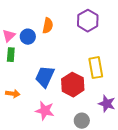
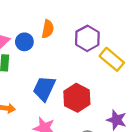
purple hexagon: (88, 21) -> (87, 38), moved
yellow rectangle: (96, 68) -> (112, 59), moved, turned -40

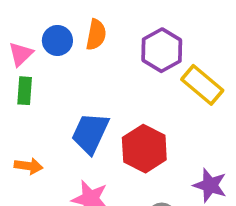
blue circle: (24, 42) -> (57, 40), moved

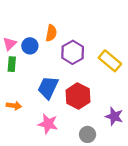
blue circle: (57, 40) -> (30, 46), moved
purple hexagon: (162, 50) -> (73, 52), moved

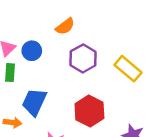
orange semicircle: (51, 33) -> (65, 26), moved, turned 42
blue trapezoid: (48, 88) -> (34, 102), moved

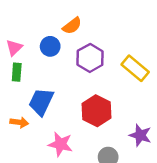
blue circle: (32, 51) -> (50, 46), moved

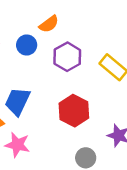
pink star: (60, 144) -> (17, 145), moved

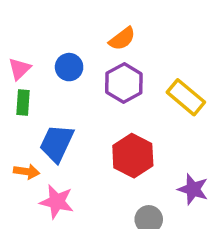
orange semicircle: (49, 24) -> (122, 39), moved

